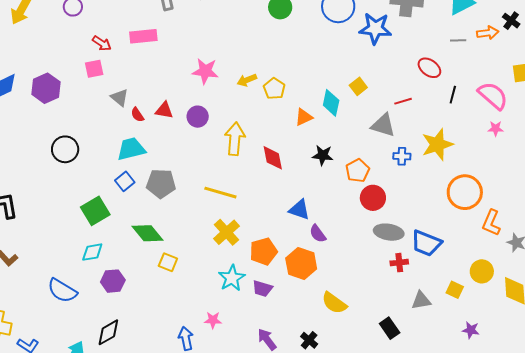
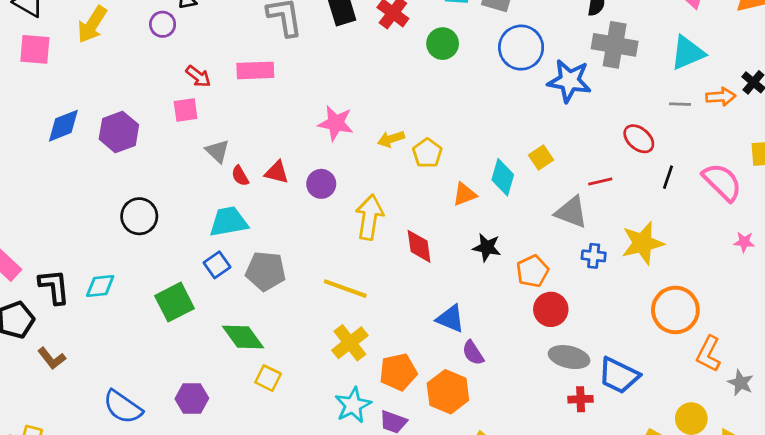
pink star: (496, 129) -> (744, 242), moved
cyan diamond: (92, 252) -> (100, 286), moved

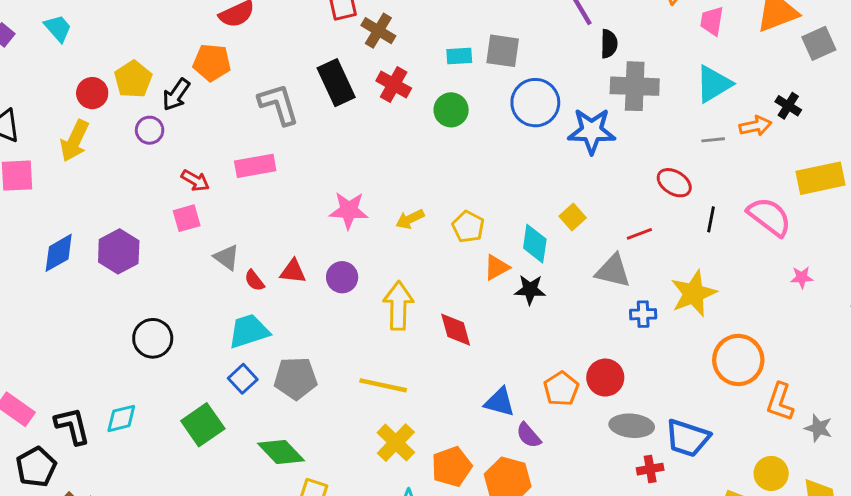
yellow pentagon: (427, 153) -> (468, 227), moved
black star: (487, 247) -> (530, 290), moved
orange pentagon: (532, 271) -> (561, 389), moved

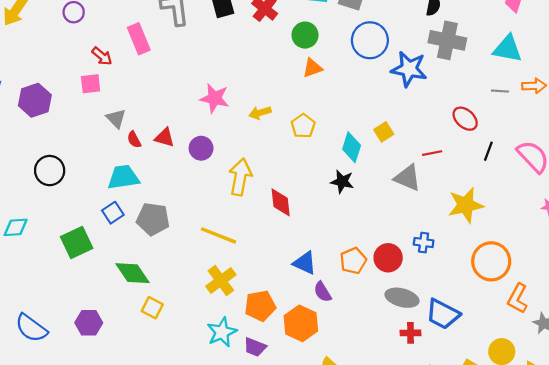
cyan triangle: (714, 84) -> (508, 49), turned 32
pink rectangle: (255, 166) -> (139, 39), moved, turned 68
orange triangle: (497, 267) -> (312, 68), moved
blue cross: (643, 314) -> (424, 243), moved

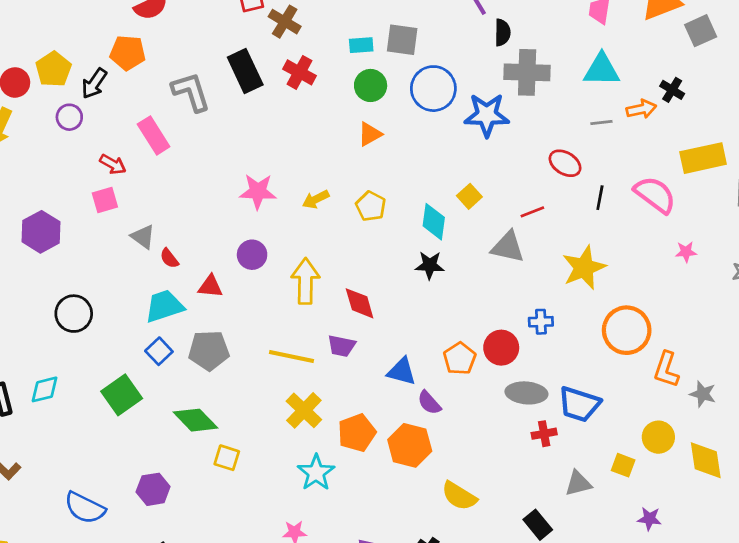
green circle: (305, 35) -> (371, 85), moved
red triangle: (165, 138) -> (210, 286), moved
purple trapezoid: (255, 347) -> (341, 346), moved

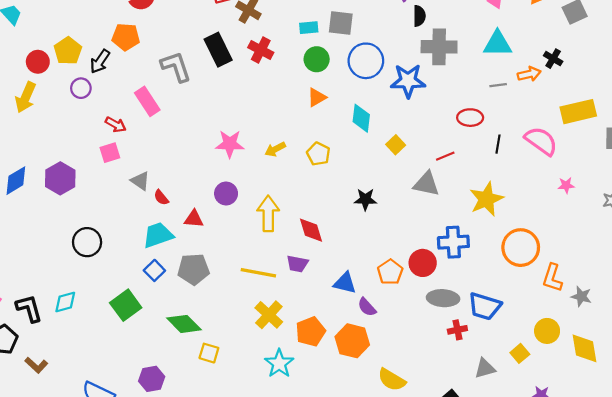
red ellipse: (565, 163) -> (470, 118), turned -30
cyan diamond: (434, 222) -> (361, 118), moved
blue cross: (541, 322) -> (453, 242), size x1.6
yellow square: (623, 465) -> (520, 353), turned 30

